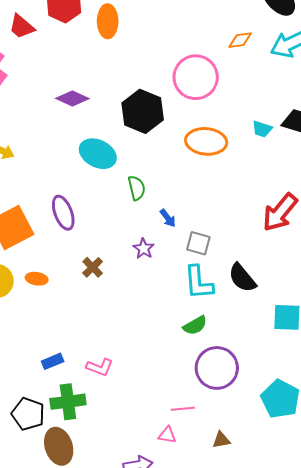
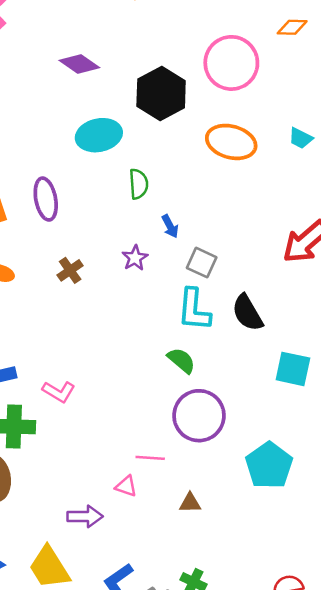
cyan ellipse: (98, 154) -> (99, 135), turned -48
green semicircle: (195, 325) -> (181, 360), turned -120

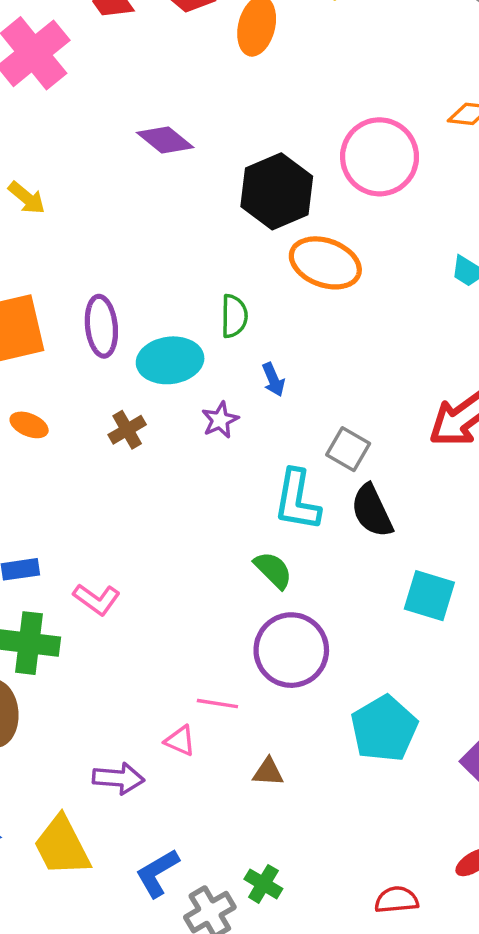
cyan ellipse: (99, 135) -> (170, 360), moved
orange ellipse: (231, 142) -> (325, 263), moved
gray square: (202, 263) -> (348, 449), moved

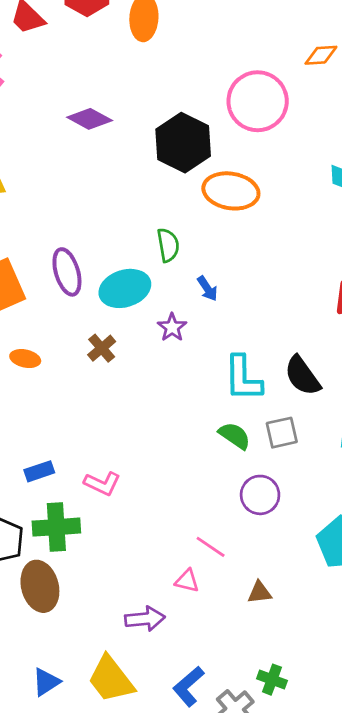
gray square: (348, 449) -> (282, 433), moved, turned -32
purple circle: (291, 650) -> (260, 495), size x0.7
pink line: (217, 704) -> (211, 547), turned 36

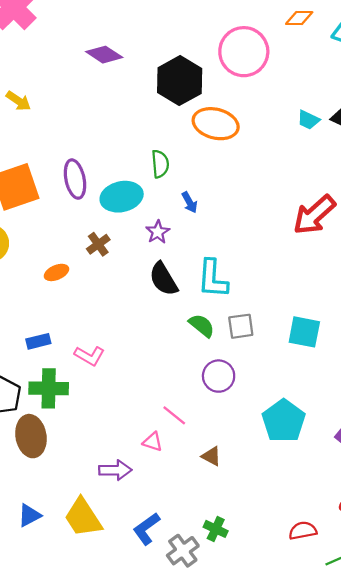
orange ellipse: (25, 359) -> (56, 272), moved, turned -40
black semicircle: (302, 376) -> (164, 279), moved
brown triangle: (260, 592) -> (211, 456), turned 30

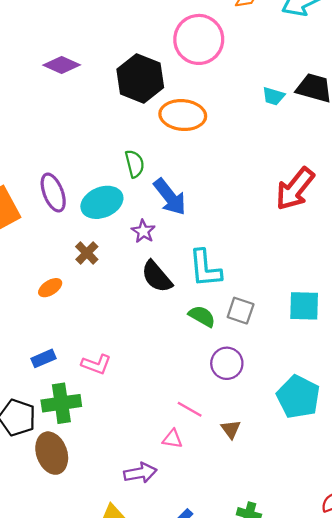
blue arrow: (190, 202) -> (170, 197), size x1.8
gray square: (241, 326) -> (241, 311), turned 36
brown triangle: (211, 456) -> (231, 429), moved, turned 35

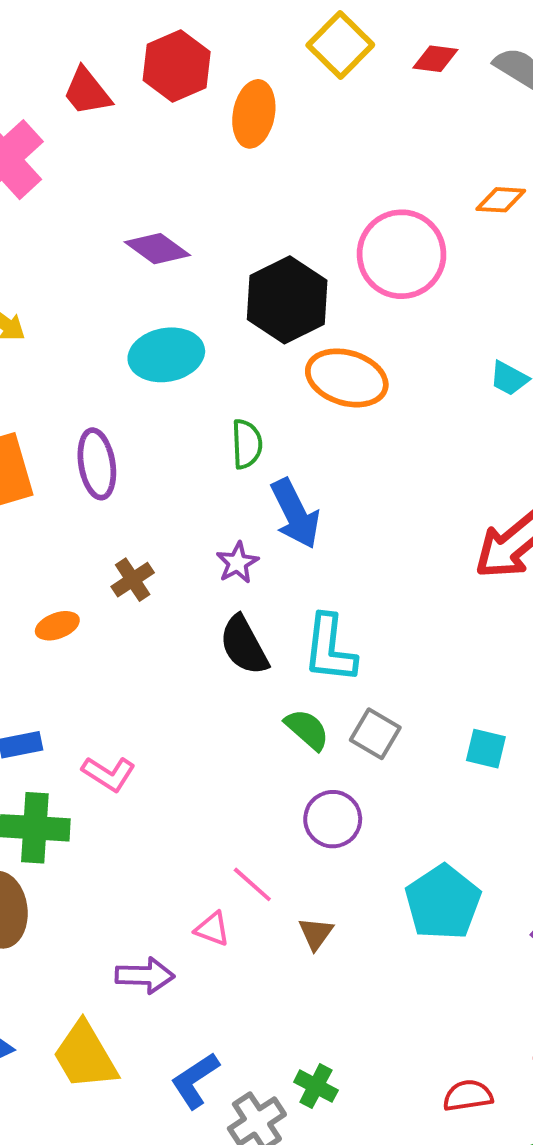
cyan ellipse: (102, 202) -> (166, 355), moved
cyan square: (304, 306) -> (486, 749), size x0.7

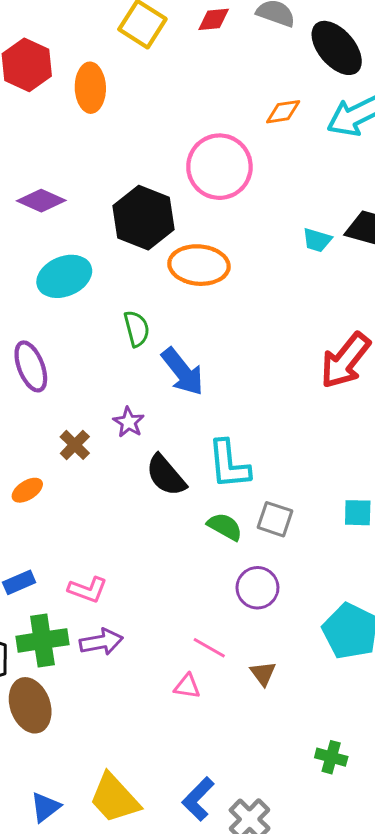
purple star: (237, 563) -> (129, 422), moved
purple arrow: (145, 976) -> (101, 642), moved
green cross: (316, 1086) -> (331, 757), moved

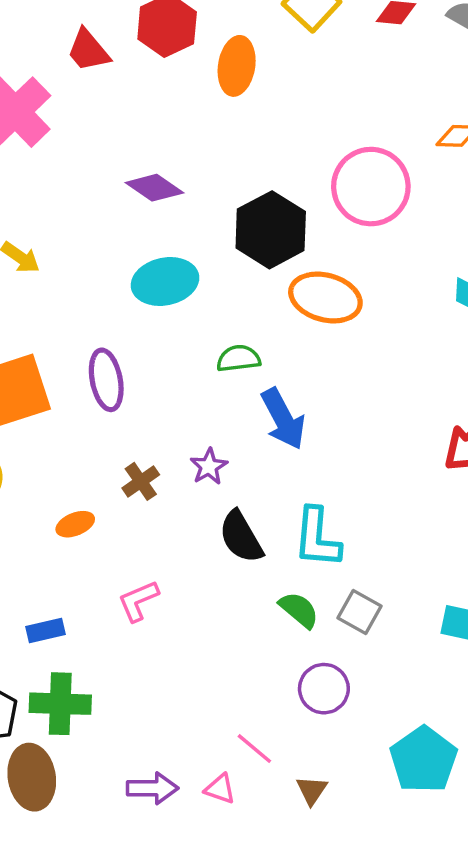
green semicircle: (137, 329) -> (239, 359), turned -93
pink L-shape: (88, 590) -> (138, 601), moved, turned 126
purple arrow: (101, 642) -> (153, 788), moved

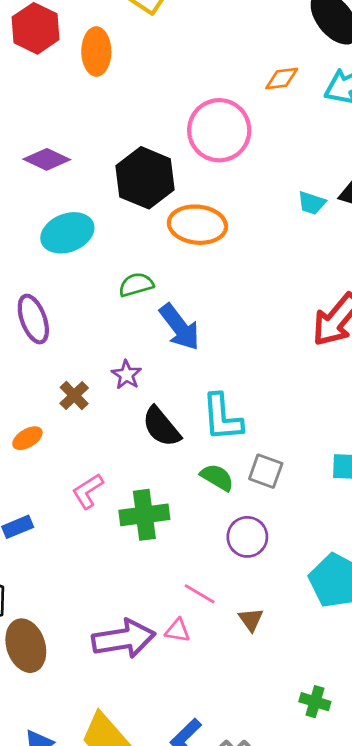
green cross: (60, 704) -> (144, 515), moved
purple arrow: (153, 788) -> (124, 639), size x1.5

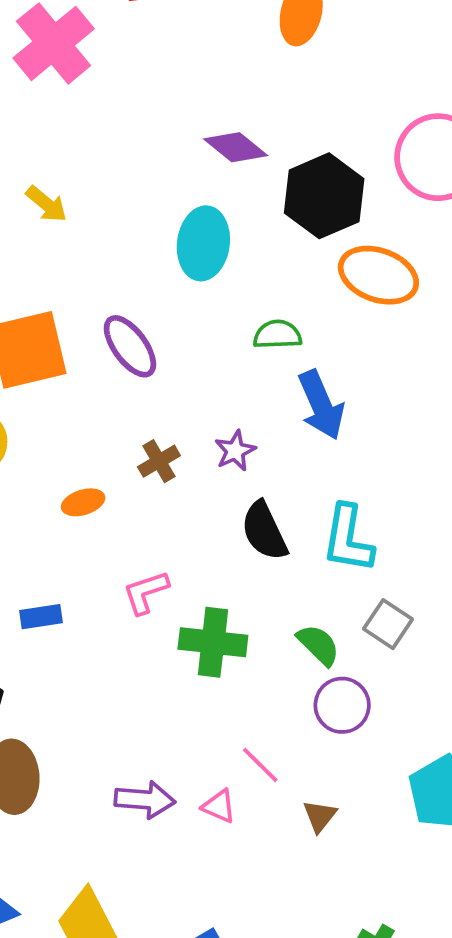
purple diamond: (47, 159) -> (236, 147), moved
cyan ellipse: (67, 233) -> (203, 243), turned -75
purple ellipse: (33, 319) -> (130, 346), turned -30
green semicircle: (217, 477) -> (318, 645), moved
purple arrow: (124, 639) -> (145, 800), size x0.7

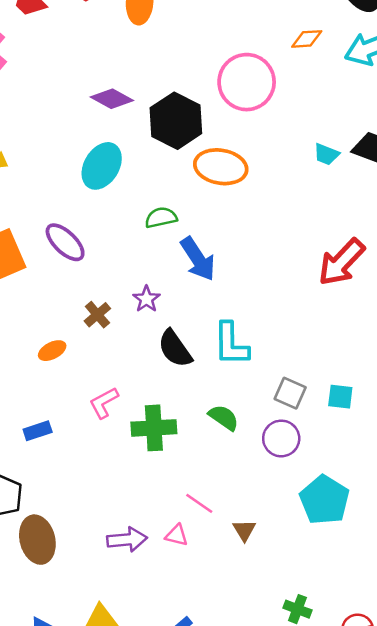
cyan ellipse: (203, 243) -> (102, 166), turned 33
gray square: (388, 624) -> (290, 393), moved
purple circle: (342, 705) -> (281, 438), moved

